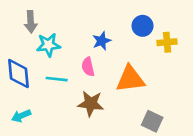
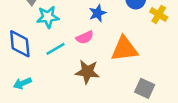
yellow cross: (167, 42) -> (159, 14), turned 36
pink semicircle: (88, 67) -> (85, 37), turned -102
cyan line: (57, 79) -> (55, 49), turned -36

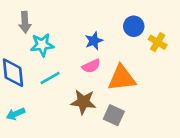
pink semicircle: (85, 37) -> (91, 66), moved
gray square: (145, 88) -> (114, 115), moved

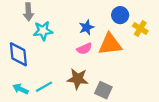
cyan line: (50, 78) -> (44, 87), moved
orange triangle: (122, 78) -> (110, 44), moved
cyan arrow: (16, 114) -> (21, 89), turned 48

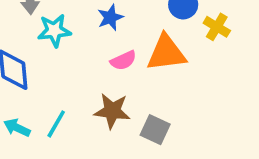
blue star: (87, 27) -> (110, 17), moved
cyan line: (44, 87) -> (56, 124), turned -30

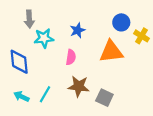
pink semicircle: (123, 60) -> (71, 57), moved, turned -56

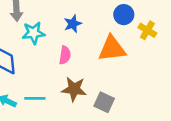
cyan line: (45, 94) -> (35, 98), turned 60

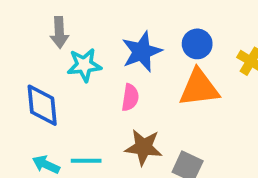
blue circle: (124, 15) -> (197, 44), moved
blue star: (73, 24) -> (142, 52), size x1.5

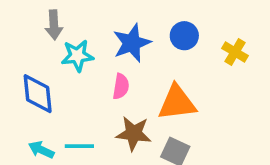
orange triangle: (199, 88) -> (177, 103), moved

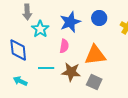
cyan star: (77, 56) -> (40, 29), turned -30
cyan line: (79, 146) -> (46, 68), moved

